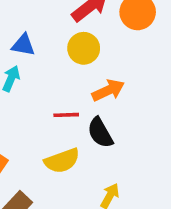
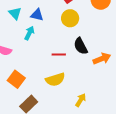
orange arrow: (108, 90) -> (102, 59), moved
black semicircle: (100, 133) -> (81, 46), moved

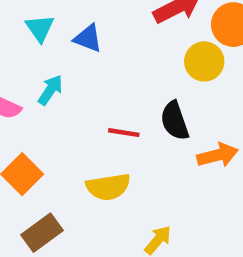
yellow circle: (70, 18) -> (204, 61), moved
cyan arrow: (29, 33) -> (50, 90), moved

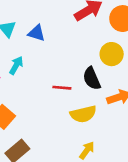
yellow circle: (204, 61) -> (112, 54), moved
yellow semicircle: (108, 187) -> (83, 114), moved

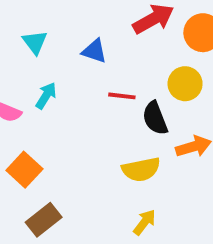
blue triangle: (36, 33) -> (94, 51), moved
red line: (62, 88) -> (122, 96), moved

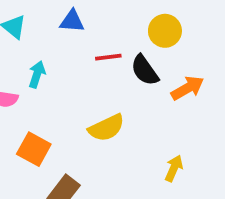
yellow semicircle: (141, 169) -> (106, 128), moved
yellow arrow: (144, 222) -> (174, 168), moved

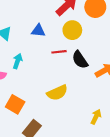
yellow circle: (165, 31) -> (72, 30), moved

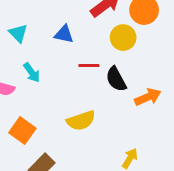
yellow circle: (72, 30) -> (123, 38), moved
cyan arrow: (18, 61) -> (32, 73), turned 120

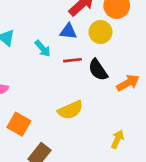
blue triangle: (64, 34) -> (68, 31), moved
cyan arrow: (32, 73) -> (43, 48), moved

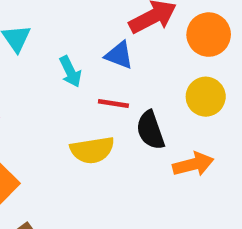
yellow circle: (100, 32) -> (206, 97), moved
yellow semicircle: (70, 110) -> (92, 150), moved

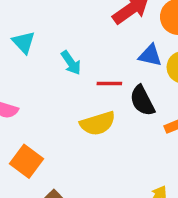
blue triangle: (119, 55) -> (150, 55), moved

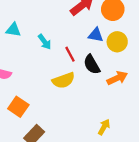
cyan triangle: (24, 42) -> (13, 30), turned -35
red line: (109, 83) -> (70, 54), turned 63

